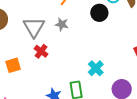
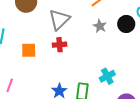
gray star: (62, 24) -> (100, 26), moved
red cross: (41, 51) -> (60, 45), turned 32

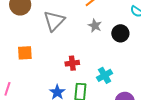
black circle: (126, 24) -> (120, 33), moved
red cross: (60, 45) -> (72, 63), moved

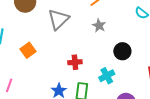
black circle: (120, 33) -> (122, 51), moved
orange square: (25, 53) -> (28, 50), turned -35

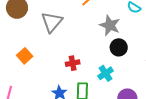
gray star: (99, 26) -> (110, 25), moved, size x1.5

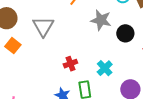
black circle: (119, 47) -> (125, 33), moved
orange square: (25, 56) -> (13, 46), moved

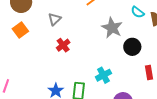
gray triangle: (43, 26) -> (55, 19), size x0.6
red cross: (70, 64) -> (63, 45), moved, turned -32

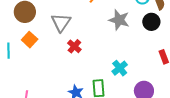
gray triangle: (55, 19) -> (61, 22), size x1.5
black circle: (132, 47) -> (151, 22), moved

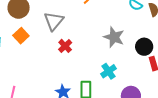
gray star: (119, 20) -> (114, 37), moved
black circle: (151, 22) -> (144, 47), moved

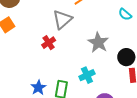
gray triangle: (54, 21) -> (62, 20), moved

